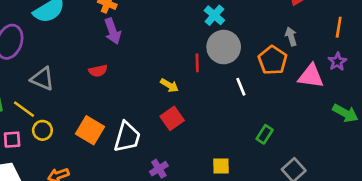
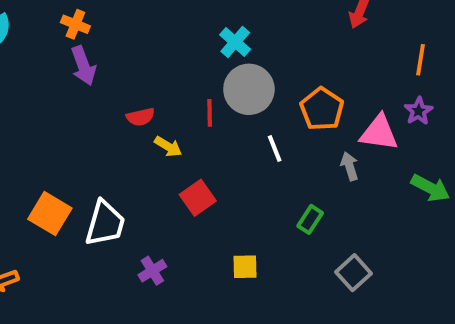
gray arrow: (291, 36) -> (350, 166), moved
red semicircle: (98, 71) -> (141, 117), moved
red square: (172, 118) -> (198, 198), moved

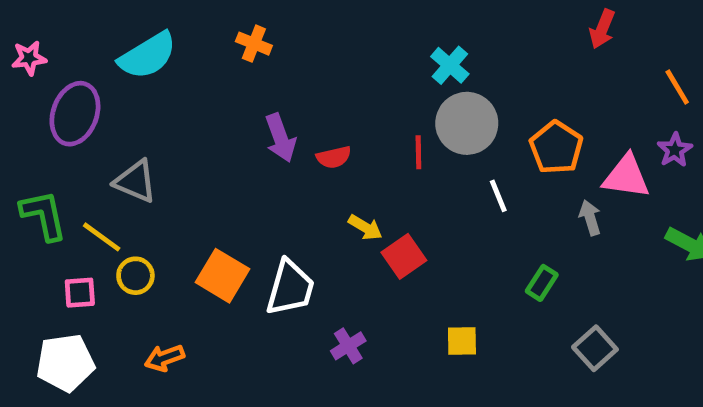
orange line: (421, 60) -> (677, 87), turned -40
purple arrow: (83, 66) -> (281, 138), moved
yellow arrow: (168, 147) -> (365, 227), moved

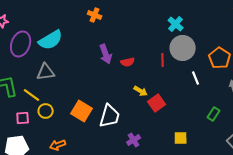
cyan semicircle: (148, 56) -> (51, 40), moved
gray triangle: (135, 181) -> (46, 72), turned -30

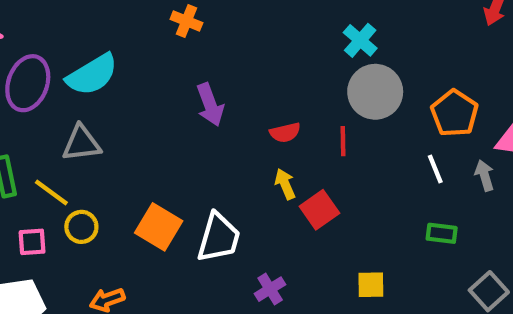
red line: (163, 60) -> (343, 141), moved
red semicircle: (128, 62) -> (285, 133), moved
white line: (196, 78) -> (435, 169), moved
yellow arrow: (141, 91) -> (285, 184), turned -144
green rectangle: (214, 114) -> (442, 233), turned 64

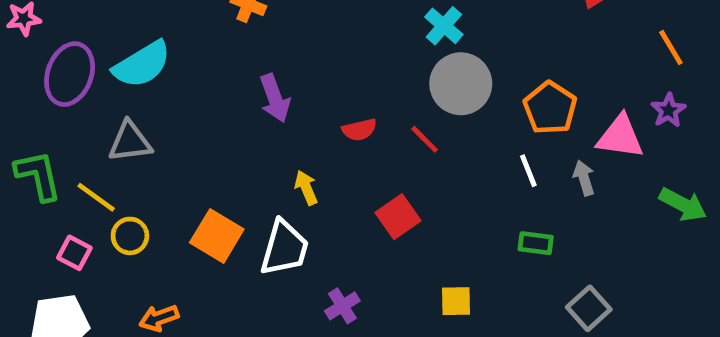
red line: (343, 141) -> (425, 139), turned -44
yellow arrow: (285, 184) -> (306, 188), moved
pink square: (32, 242) -> (74, 253), turned 32

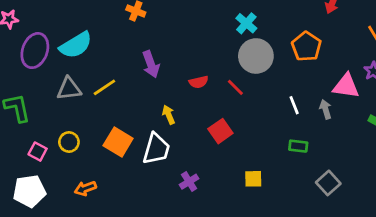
orange pentagon: (550, 108) -> (306, 46), moved
yellow line: (96, 197) -> (104, 87), moved, turned -70

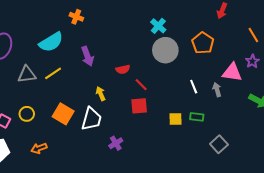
cyan semicircle: (76, 45) -> (51, 42), moved
red line: (235, 87) -> (141, 85), moved
red square: (220, 131) -> (139, 106), turned 30
yellow square: (253, 179) -> (175, 119), moved

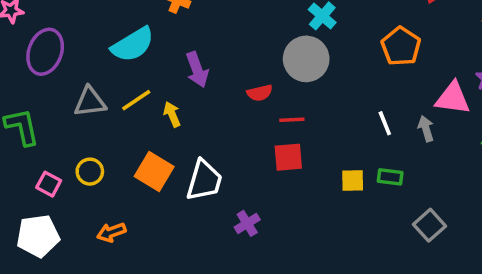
gray circle: (165, 50) -> (306, 59), moved
red line: (141, 85) -> (292, 120), turned -48
yellow arrow: (101, 94) -> (172, 114), moved

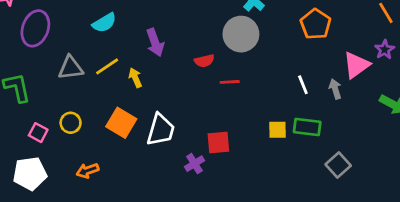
cyan semicircle: (133, 45) -> (104, 23), size x0.7
pink triangle: (453, 98) -> (356, 65), turned -44
red square: (288, 157) -> (218, 142), moved
green rectangle: (390, 177) -> (307, 127), size x1.4

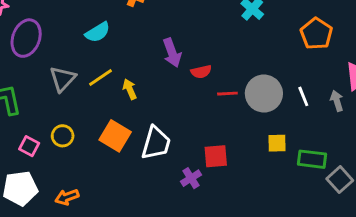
gray circle: (241, 34) -> (264, 94), moved
purple arrow: (155, 42) -> (172, 53), moved
gray triangle: (71, 68) -> (63, 79), turned -40
green rectangle: (307, 127) -> (312, 159), moved
orange arrow: (87, 171) -> (67, 197), moved

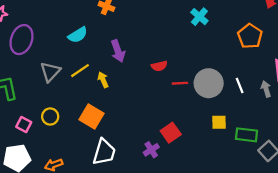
purple arrow: (172, 53) -> (118, 51), moved
white trapezoid: (156, 143) -> (104, 152), moved
red square: (216, 156) -> (171, 133), turned -30

